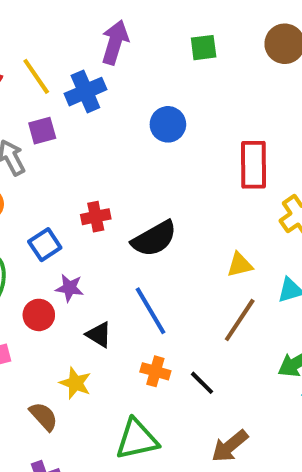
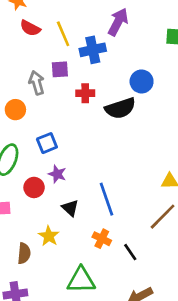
red cross: (96, 217) -> (85, 93), moved
black semicircle: (154, 239) -> (120, 108), moved
brown semicircle: (44, 416) -> (24, 253), turned 36

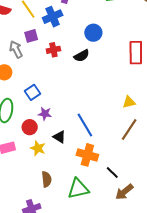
black semicircle: (120, 108) -> (82, 56), size x0.7
yellow star: (49, 236) -> (38, 148), moved
orange cross: (102, 239) -> (87, 155), size x1.5
black line: (130, 252) -> (112, 172), moved
brown semicircle: (24, 253) -> (47, 179), moved

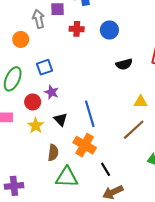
blue circle: (93, 33) -> (109, 30), moved
black semicircle: (82, 56) -> (124, 64), moved
brown semicircle: (47, 179) -> (53, 153), moved

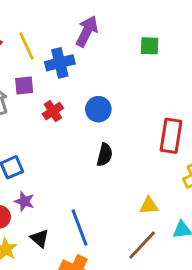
red cross: (77, 29) -> (53, 111), turned -32
black semicircle: (124, 64) -> (105, 155), moved, turned -56

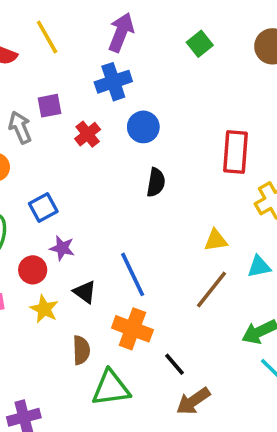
yellow line: (26, 46) -> (47, 37), moved
green square: (150, 46) -> (200, 44), turned -36
blue cross: (60, 63) -> (113, 82), moved

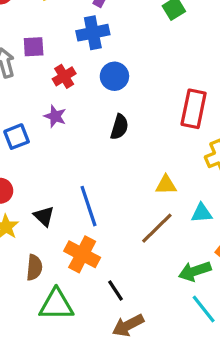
purple star: (62, 248) -> (55, 116), moved

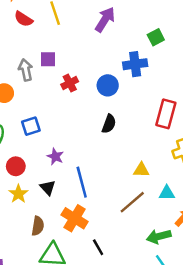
blue cross: (93, 33) -> (135, 64), moved
purple star: (55, 116) -> (55, 157), moved

